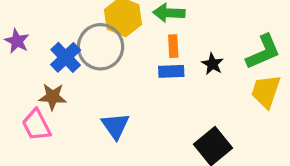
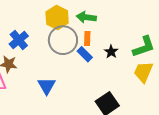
gray circle: (101, 47) -> (63, 40), moved
blue rectangle: (171, 71) -> (85, 54), turned 42

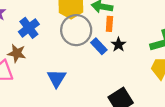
orange rectangle: (87, 38) -> (109, 24), moved
black star: (111, 52) -> (119, 45), moved

